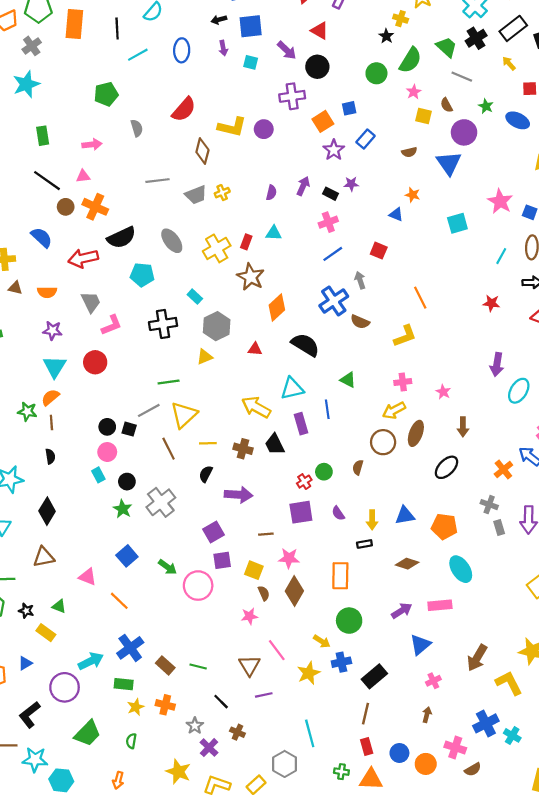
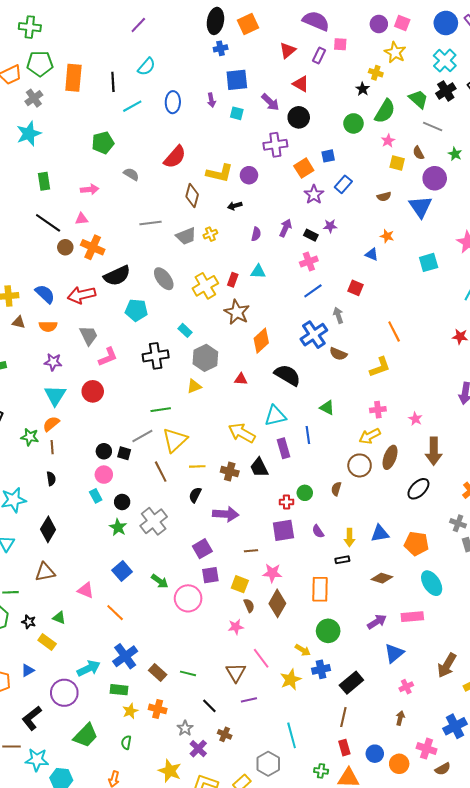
black arrow: (219, 20) -> (235, 206), moved
gray semicircle: (137, 128) -> (131, 174), turned -42
blue semicircle: (42, 237) -> (45, 294), moved
brown arrow: (463, 427) -> (434, 451), size x1.5
red cross: (304, 482) -> (287, 502), turned 32

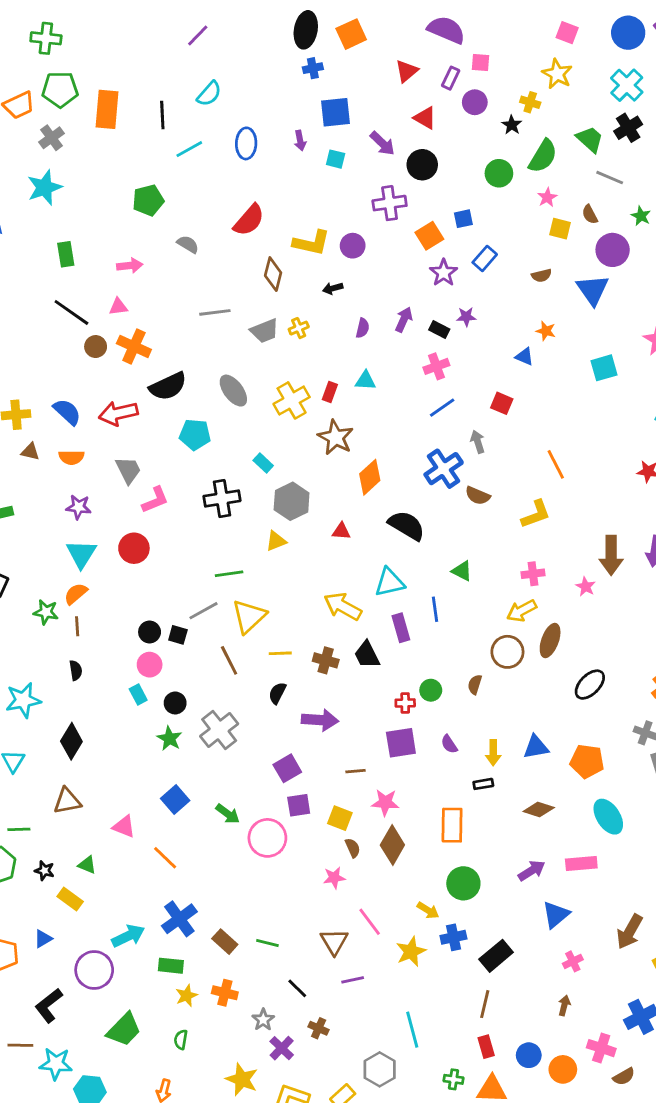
purple circle: (379, 24) -> (475, 102), moved
brown arrow: (434, 451) -> (611, 555), moved

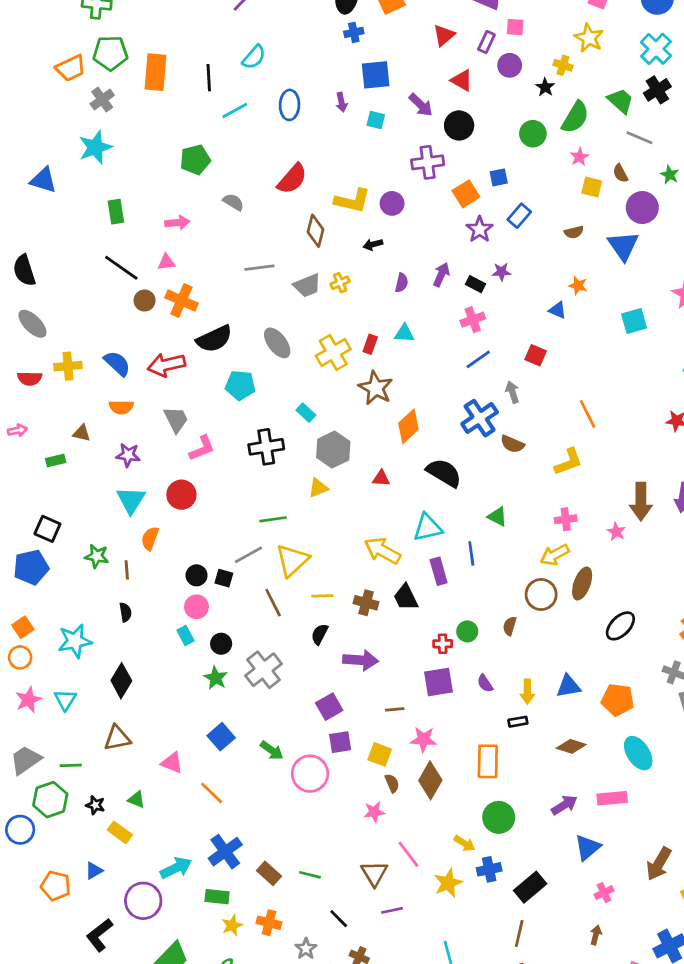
brown triangle: (30, 452) -> (82, 433), moved
orange semicircle: (76, 594) -> (150, 538), moved, turned -30

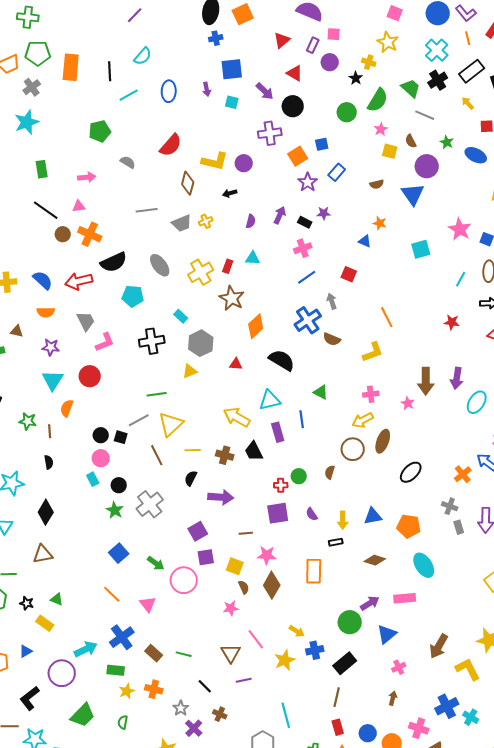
pink triangle: (172, 763) -> (148, 604), moved, turned 30
green circle: (499, 817) -> (350, 622), moved

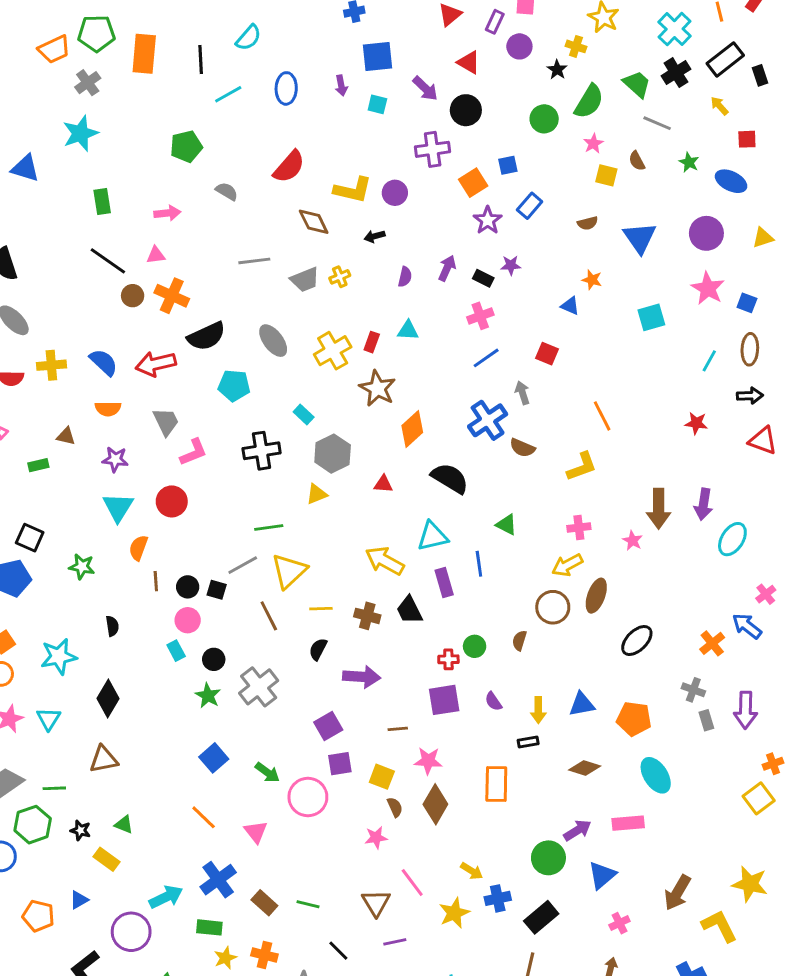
purple circle: (427, 166) -> (706, 233), moved
brown diamond: (188, 183) -> (314, 222), turned -40
brown line: (50, 431) -> (156, 581), moved

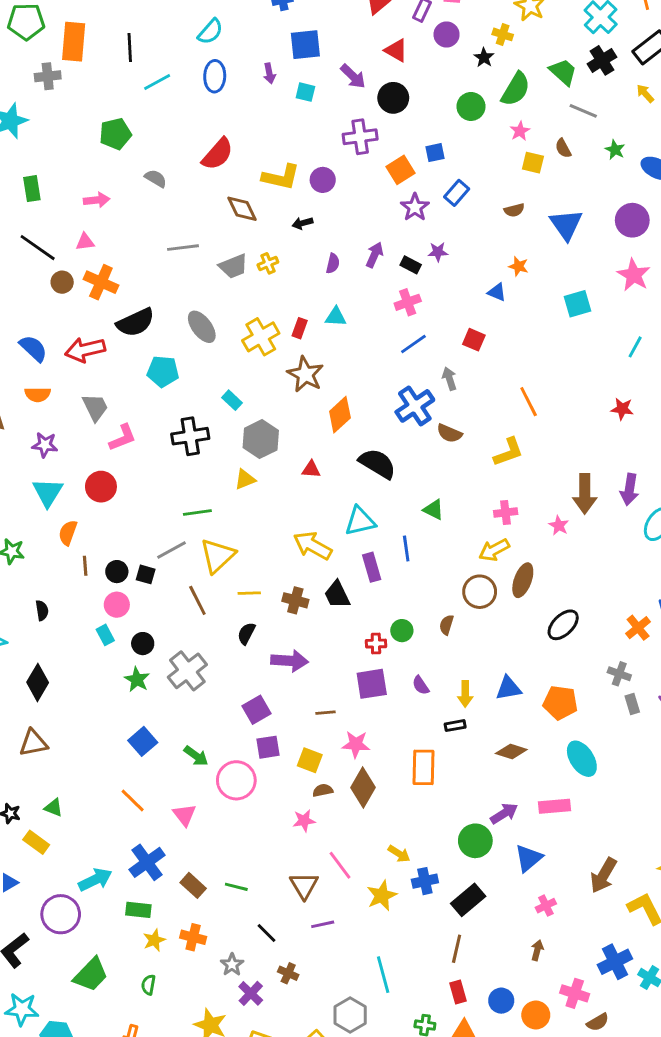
cyan semicircle: (248, 38) -> (210, 32), moved
gray cross: (88, 83) -> (48, 76), moved, turned 30
brown semicircle: (395, 807) -> (323, 790), turned -78

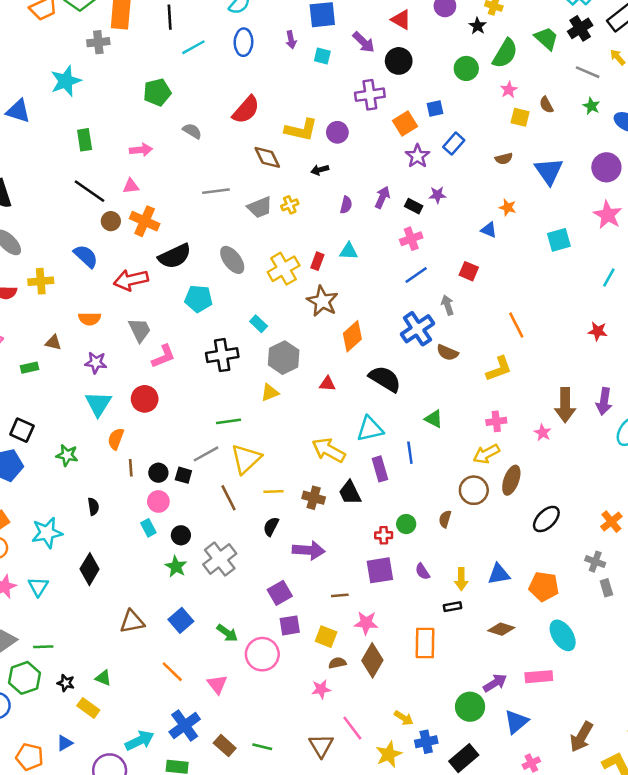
gray line: (583, 111) -> (588, 72), moved
blue semicircle: (33, 348) -> (86, 256), moved
brown triangle: (33, 743) -> (132, 622), moved

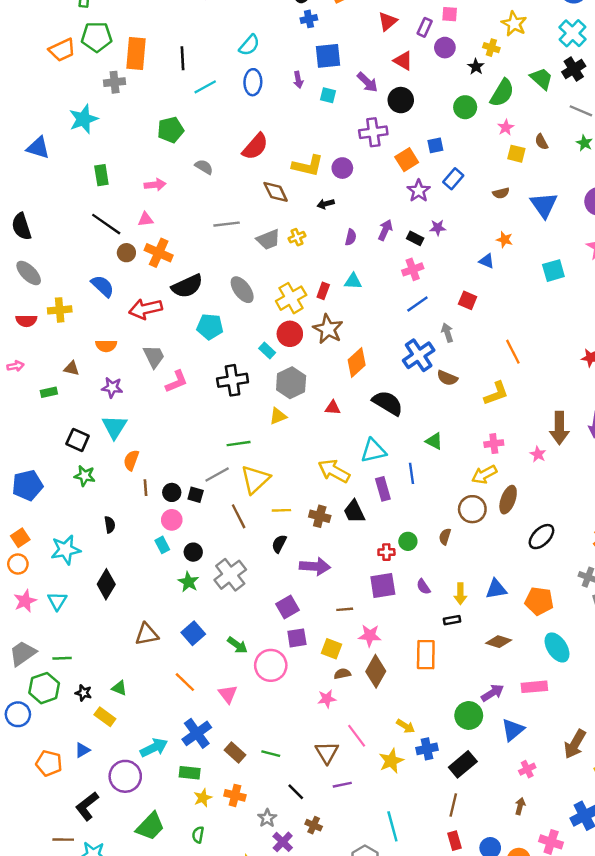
red circle: (145, 399) -> (290, 334), moved
black square: (22, 430) -> (78, 440), moved

